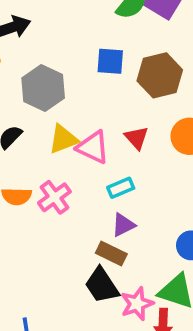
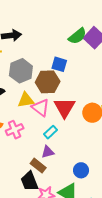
brown hexagon: (160, 75) -> (48, 82), moved
red triangle: (137, 138) -> (65, 108), size x1.6
cyan rectangle: (121, 188) -> (51, 132), turned -32

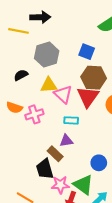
brown hexagon: (48, 82) -> (94, 78), moved
cyan rectangle: (51, 132) -> (71, 120), turned 40

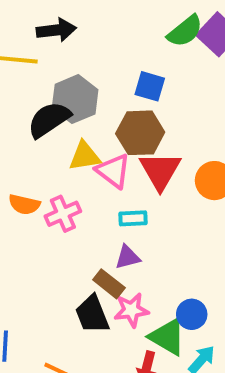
black semicircle: (21, 75) -> (49, 120), moved, size x1.6
brown hexagon: (94, 78) -> (140, 133), moved
blue circle: (99, 163) -> (192, 314), moved
pink star: (60, 185) -> (131, 310), moved

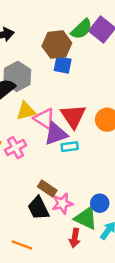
brown hexagon: (140, 133) -> (57, 45), moved
cyan rectangle: (133, 218) -> (70, 147), moved
purple triangle: (128, 257) -> (56, 134), moved, size x1.5

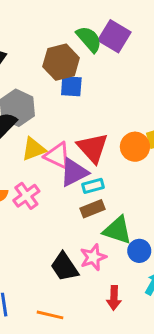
green semicircle: (82, 29) -> (89, 39), turned -80
brown rectangle: (47, 188) -> (92, 209), moved, turned -48
green triangle: (86, 218) -> (117, 230), moved

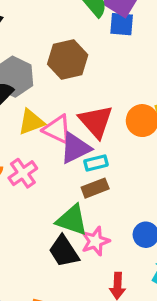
brown hexagon: (61, 62) -> (68, 60), moved
blue square: (71, 86) -> (122, 24), moved
green triangle: (117, 230) -> (72, 220), moved

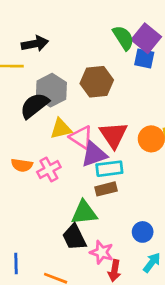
cyan rectangle: (96, 163) -> (109, 169), size x1.4
green triangle: (72, 220) -> (84, 213), turned -32
pink star: (95, 241) -> (102, 252), moved, turned 30

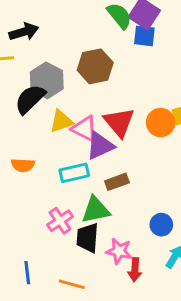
cyan rectangle: (109, 169) -> (74, 173), moved
pink cross: (49, 170) -> (60, 221), moved
black trapezoid: (74, 237) -> (88, 238), turned 36

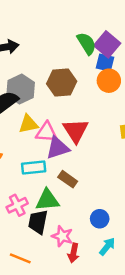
orange circle: (161, 123) -> (109, 81), moved
pink triangle: (84, 129) -> (47, 132), turned -30
brown rectangle: (117, 182) -> (68, 179), turned 48

